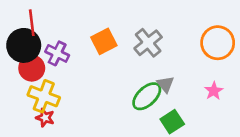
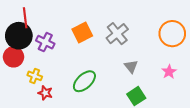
red circle: (32, 68) -> (14, 57), moved
yellow cross: (44, 96) -> (35, 76), size x0.6
green ellipse: (147, 96) -> (84, 81), moved
red star: (45, 118) -> (45, 93), moved

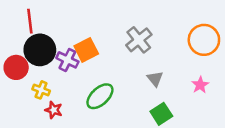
orange square: (82, 33) -> (86, 50), moved
black circle: (19, 36) -> (40, 50), moved
purple cross: (45, 42) -> (67, 60), moved

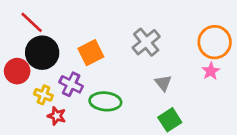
red line: (30, 21) -> (32, 22), turned -40
purple cross: (67, 60) -> (71, 84), moved
pink star: (200, 85) -> (211, 71), moved
green ellipse: (100, 96) -> (105, 101), turned 48

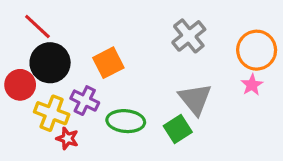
gray cross: (146, 42) -> (189, 36), moved
gray triangle: (163, 83) -> (195, 99), size x1.6
yellow cross: (43, 95) -> (52, 113), size x1.5
green square: (170, 120) -> (178, 129), moved

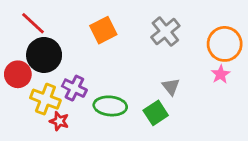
orange square: (108, 63) -> (103, 30), moved
gray triangle: (195, 99) -> (171, 87), size x0.6

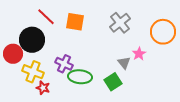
red line: (33, 23) -> (46, 17), moved
orange square: (103, 30) -> (75, 22), turned 36
pink star: (220, 74) -> (139, 54), moved
purple cross: (74, 88) -> (64, 64), moved

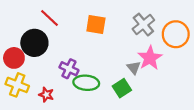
orange square: (75, 22) -> (96, 25), moved
gray cross: (120, 23) -> (143, 25), moved
pink star: (139, 54) -> (150, 58), size x1.6
yellow cross: (33, 72) -> (17, 85), moved

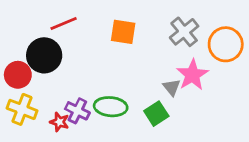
red line: (50, 18) -> (64, 24), turned -66
purple cross: (69, 69) -> (77, 111), moved

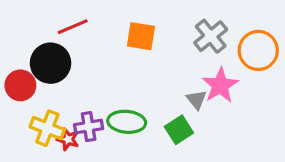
yellow cross: (22, 109) -> (47, 128), moved
purple cross: (77, 111) -> (89, 127), turned -35

